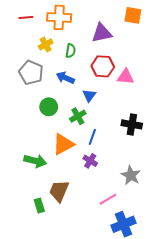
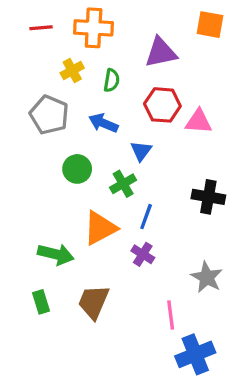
pink line: (108, 199) -> (171, 315), turned -66
green rectangle: (39, 205) -> (41, 302), moved

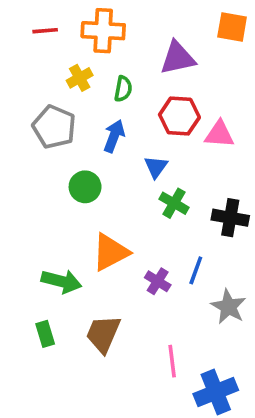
blue arrow: (103, 123) -> (114, 136), turned 88
green cross: (123, 184) -> (174, 203), moved, turned -30
blue line: (146, 217) -> (196, 270), moved
pink line: (171, 315) -> (172, 361), moved

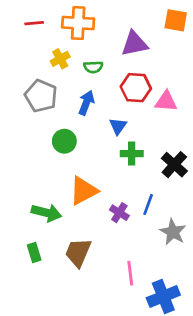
green semicircle: (123, 89) -> (93, 67), turned 78
green cross: (174, 203) -> (132, 154), turned -30
black cross: (230, 218) -> (174, 165), turned 32

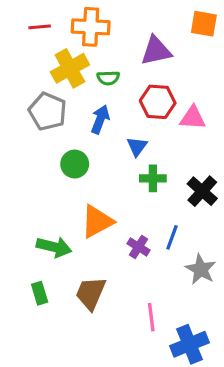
yellow cross: (60, 59) -> (70, 68), size x1.6

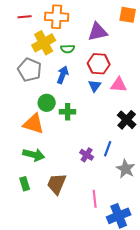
pink triangle: (193, 118) -> (119, 85), moved
blue triangle: (137, 146) -> (95, 86), moved
green cross: (153, 178) -> (68, 112), moved
orange triangle: (97, 221) -> (34, 124), moved, turned 45

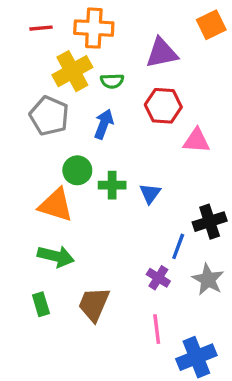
orange square: (128, 15) -> (211, 25), turned -36
blue triangle: (95, 86) -> (150, 193), moved
black cross: (127, 120) -> (210, 222), moved, turned 30
purple cross: (87, 155) -> (158, 278), moved

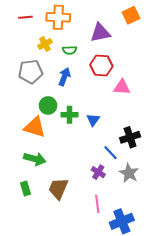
yellow cross: (72, 71) -> (45, 44), size x0.6
gray pentagon: (49, 116) -> (31, 72), turned -30
blue line: (178, 246) -> (111, 153), turned -63

